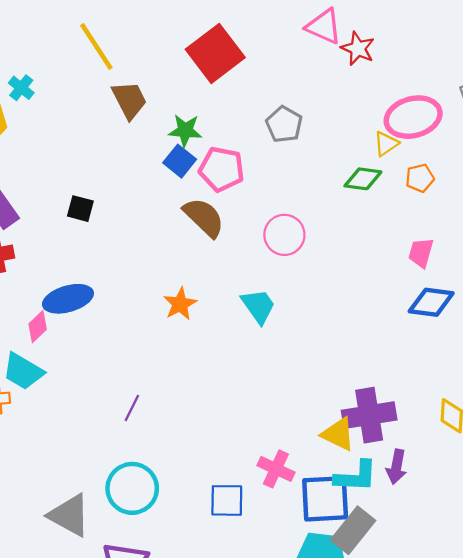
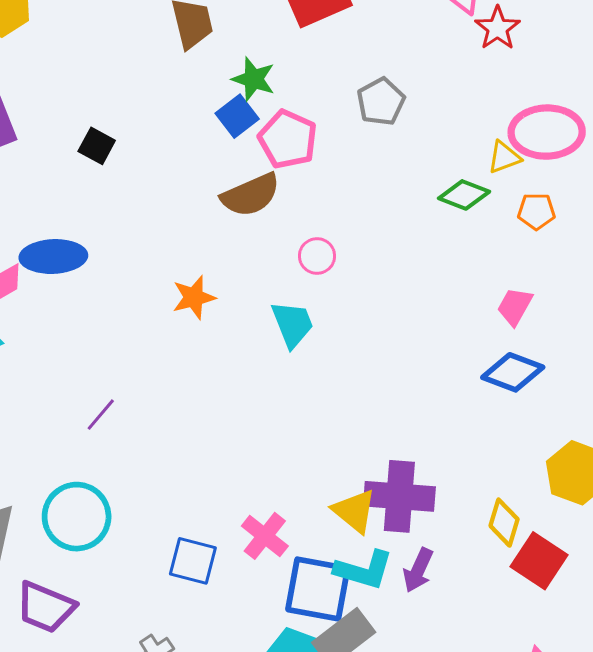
brown semicircle: (204, 217) -> (251, 195), turned 99
pink circle: (284, 235) -> (317, 256), moved, size x0.7

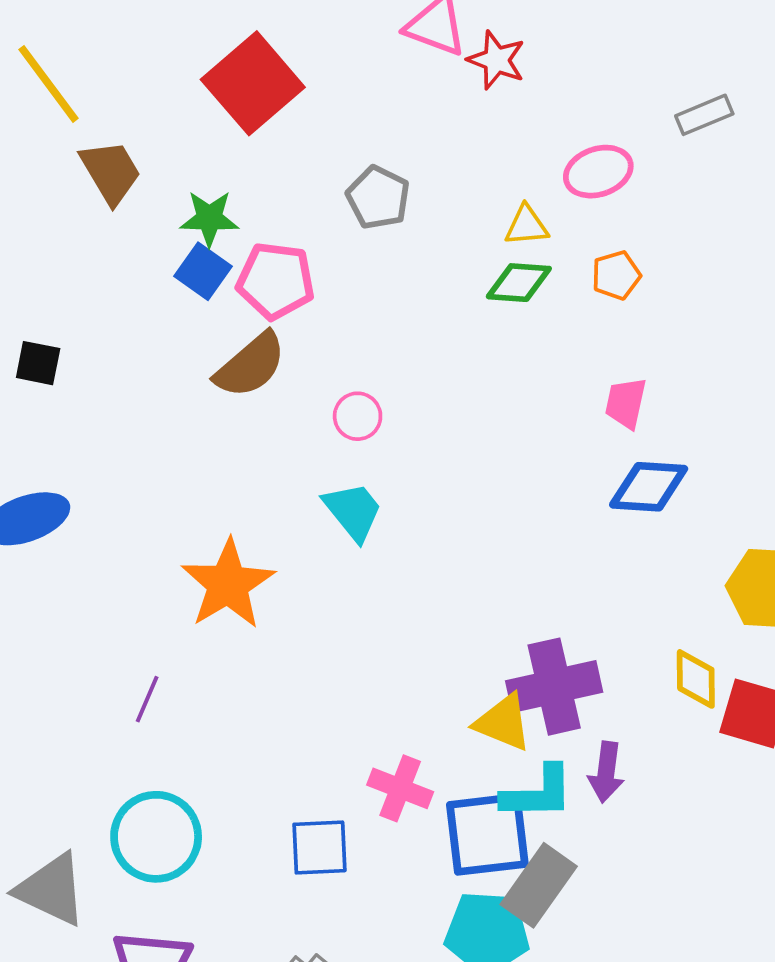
pink ellipse: (547, 132) -> (598, 172), size x0.7
yellow triangle: (504, 157) -> (527, 226), moved, turned 33
orange star: (194, 297) -> (228, 584), moved, size x1.6

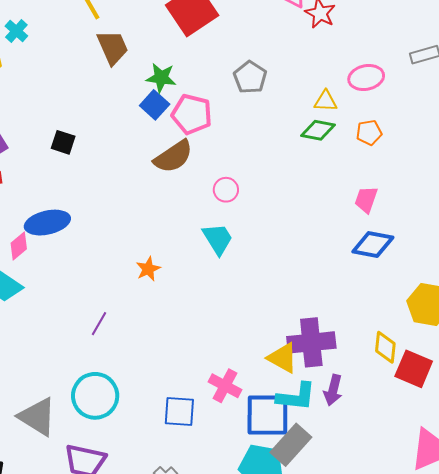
orange star: (228, 584) -> (148, 269), size x0.5

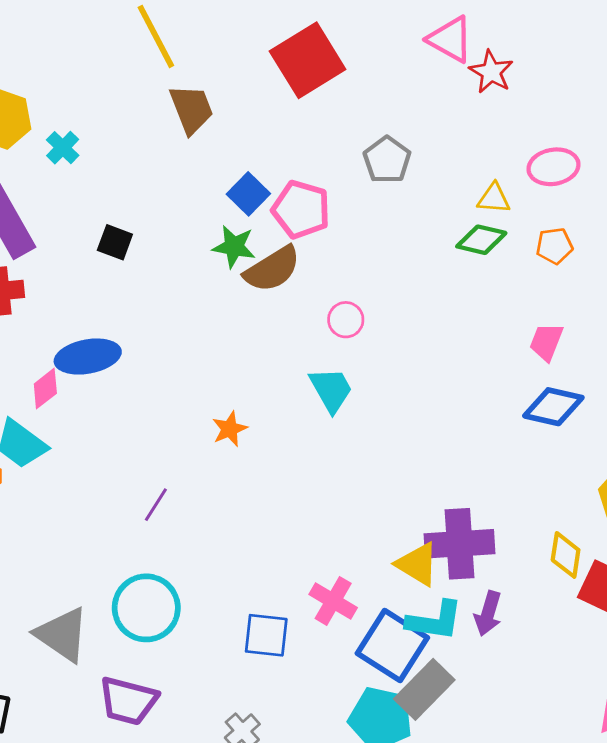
cyan cross: (16, 31) -> (63, 148), moved
green star: (161, 78) -> (234, 247), moved
blue square: (267, 415) -> (392, 646), turned 30

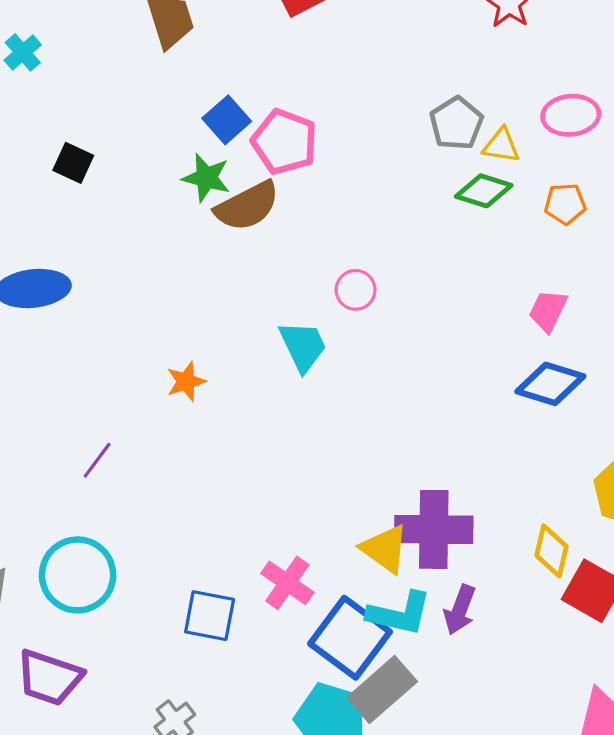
gray pentagon: (387, 160) -> (456, 123), moved
pink circle: (346, 320) -> (356, 290), moved

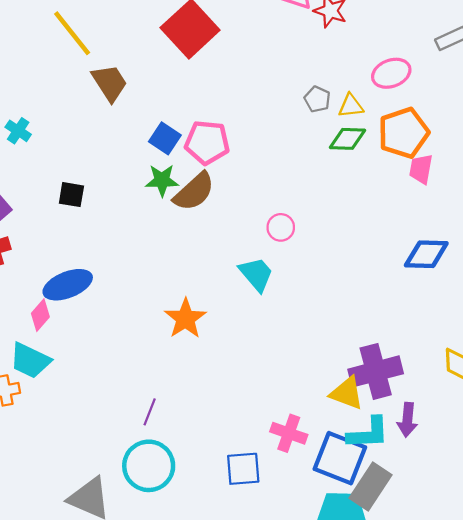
gray pentagon: (456, 123) -> (317, 99), size x0.7
orange pentagon: (565, 204) -> (404, 133), size x1.8
pink trapezoid: (548, 311) -> (421, 169), moved
orange star: (186, 382) -> (185, 319), size x1.5
purple line: (97, 460) -> (150, 412), moved

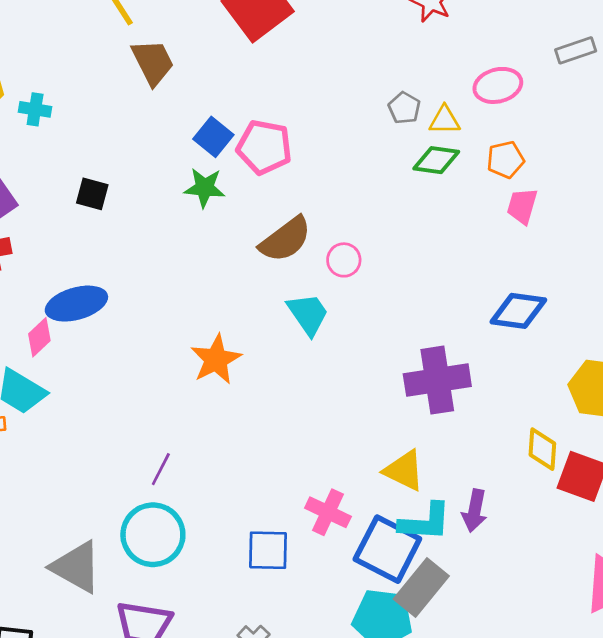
cyan cross: (18, 131) -> (35, 109), turned -30
orange pentagon: (404, 133) -> (506, 160), size x0.6
brown semicircle: (194, 192) -> (285, 239), moved
purple cross: (376, 371) -> (437, 380), moved

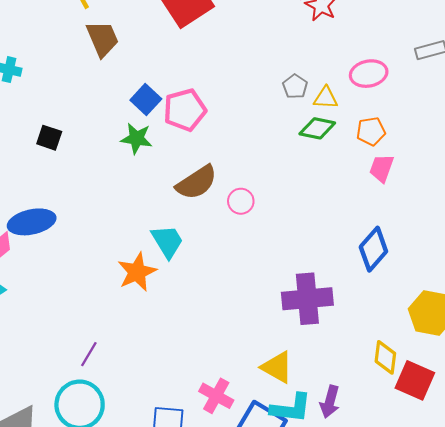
pink pentagon: (264, 147) -> (185, 110), turned -30
blue diamond: (518, 311) -> (373, 249), turned -60
cyan trapezoid: (308, 314) -> (167, 241), moved

